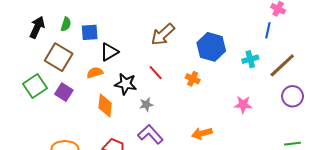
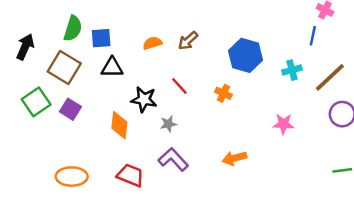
green semicircle: (66, 24) -> (73, 28), size x1.5
black arrow: (37, 27) -> (25, 47), moved
brown arrow: (163, 34) -> (188, 41), size x0.7
black triangle: (109, 52) -> (112, 68), moved, turned 30
orange semicircle: (95, 73) -> (152, 43), moved

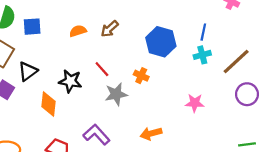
blue line: (313, 36) -> (203, 32), moved
black triangle: (112, 68) -> (28, 71), moved, turned -36
gray star: (168, 124) -> (116, 94), moved, size x1.5

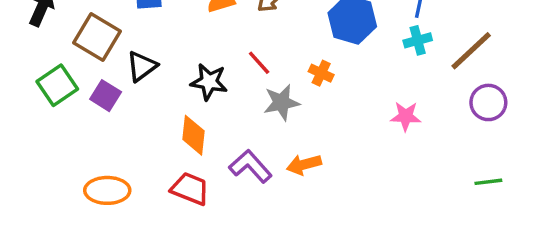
orange diamond: (48, 104) -> (194, 135), moved
orange arrow: (151, 133) -> (304, 165), moved

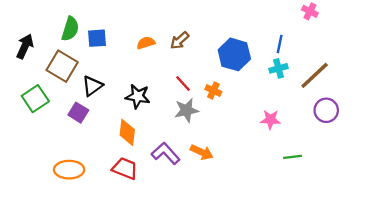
red line: (259, 63) -> (183, 84), moved
purple square: (106, 96) -> (78, 113), moved
orange arrow: (304, 165) -> (202, 152), turned -140
green line: (488, 182) -> (292, 157), moved

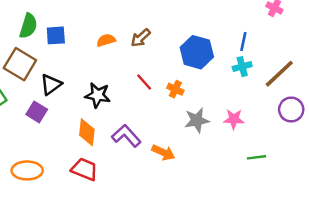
gray star: (187, 110) -> (197, 120), moved
purple L-shape: (166, 153) -> (126, 136), moved

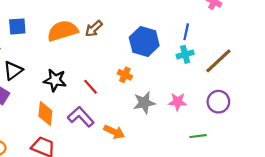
orange semicircle: (106, 40) -> (63, 31), size x1.8
red line: (144, 82) -> (90, 87), moved
purple circle: (291, 110) -> (218, 102), moved

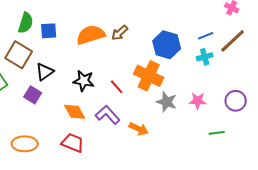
blue line: (186, 32) -> (206, 36), turned 56
brown line: (218, 61) -> (233, 41), moved
orange cross: (125, 75) -> (149, 76), size x2.0
gray star: (144, 103) -> (167, 102), turned 30
orange diamond: (45, 114) -> (75, 112), turned -35

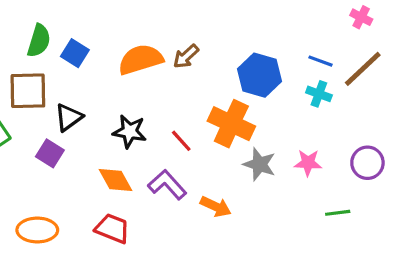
blue square: (49, 31) -> (75, 53), turned 36
blue line: (206, 36) -> (321, 61), turned 42
brown square: (19, 55) -> (28, 91), turned -32
cyan cross: (205, 57) -> (319, 94), turned 35

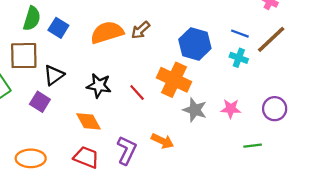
purple L-shape: (167, 185) -> (127, 150), moved, turned 68

